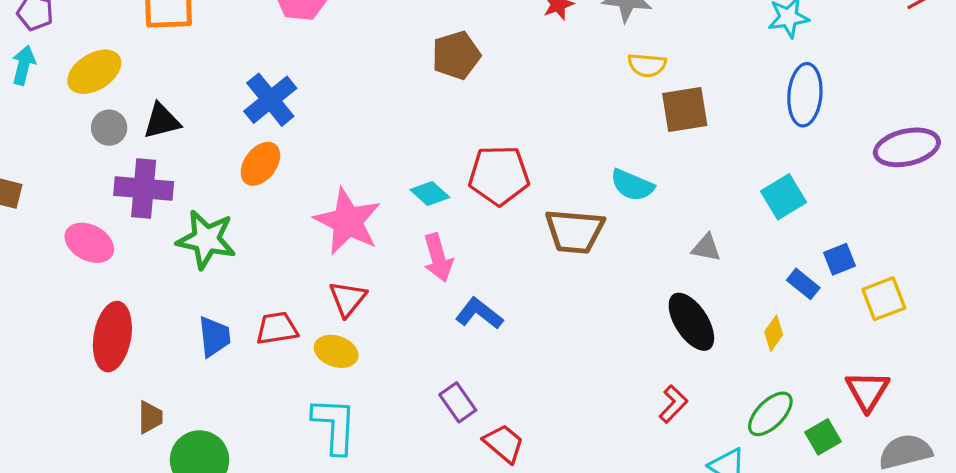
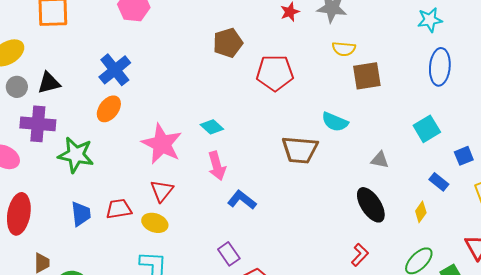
red pentagon: (499, 175) -> (275, 73), moved
blue square: (839, 259) -> (464, 156), moved

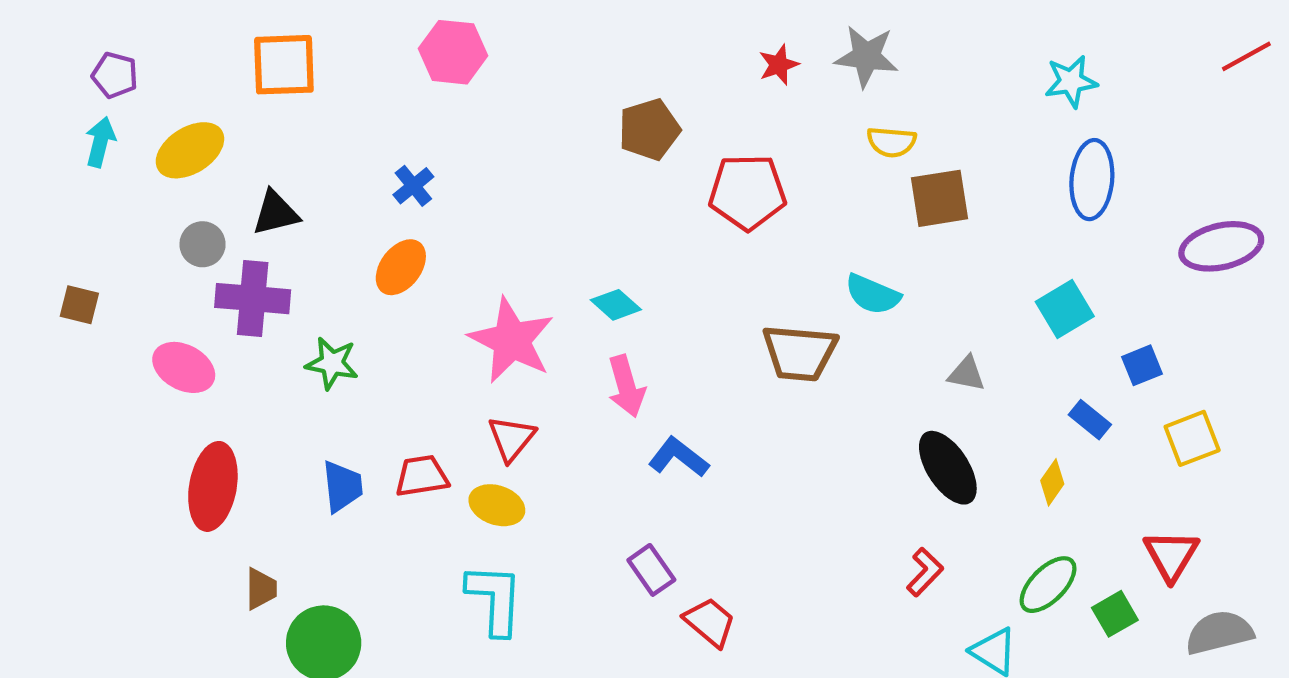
blue cross: (115, 70) -> (413, 186), size x0.6
gray circle: (17, 87) -> (203, 244), moved
green star: (76, 155) -> (332, 363), size x0.7

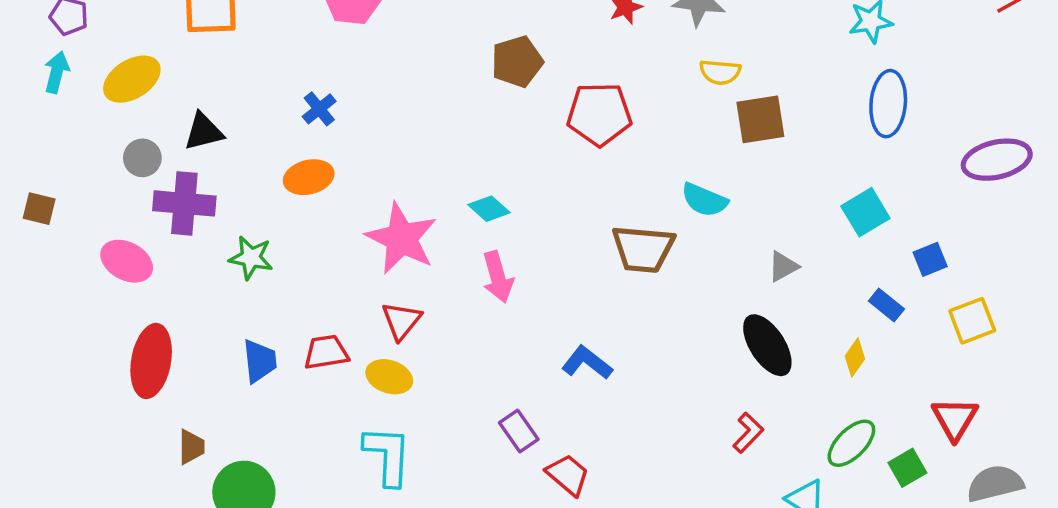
orange ellipse: (401, 267) -> (309, 177), turned 39
gray triangle: (967, 374) -> (783, 266), turned -40
blue L-shape: (679, 457) -> (587, 363), moved

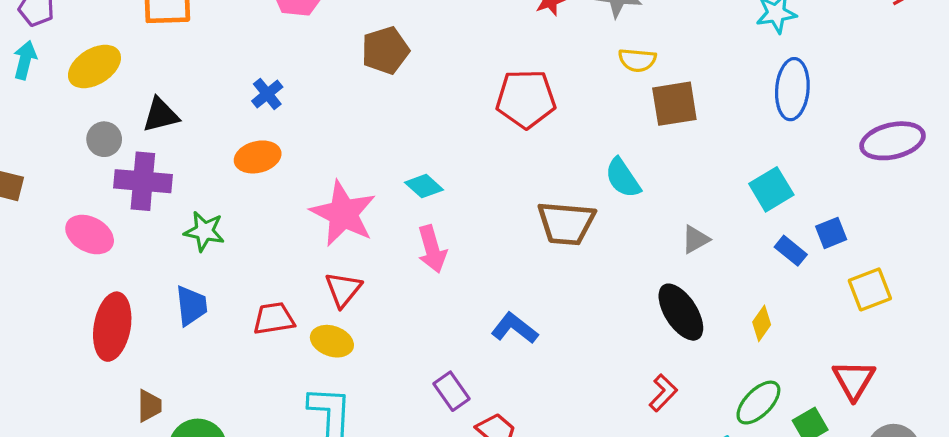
brown pentagon: (517, 62) -> (385, 50), moved
cyan semicircle: (704, 200) -> (623, 178), turned 33
blue rectangle: (886, 305) -> (791, 251), moved
blue trapezoid: (260, 361) -> (191, 306), moved

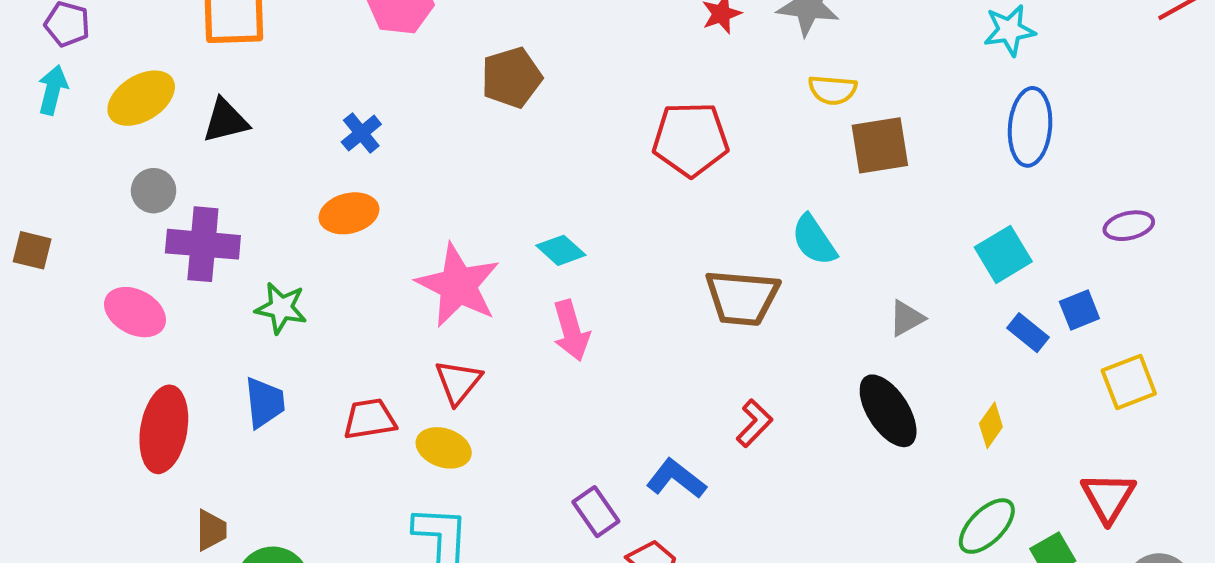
black triangle: (161, 115) -> (226, 121), moved
purple ellipse: (893, 141) -> (1129, 226), moved, size x0.6
blue L-shape: (514, 328) -> (676, 479), moved
red L-shape: (663, 393) -> (754, 423), moved

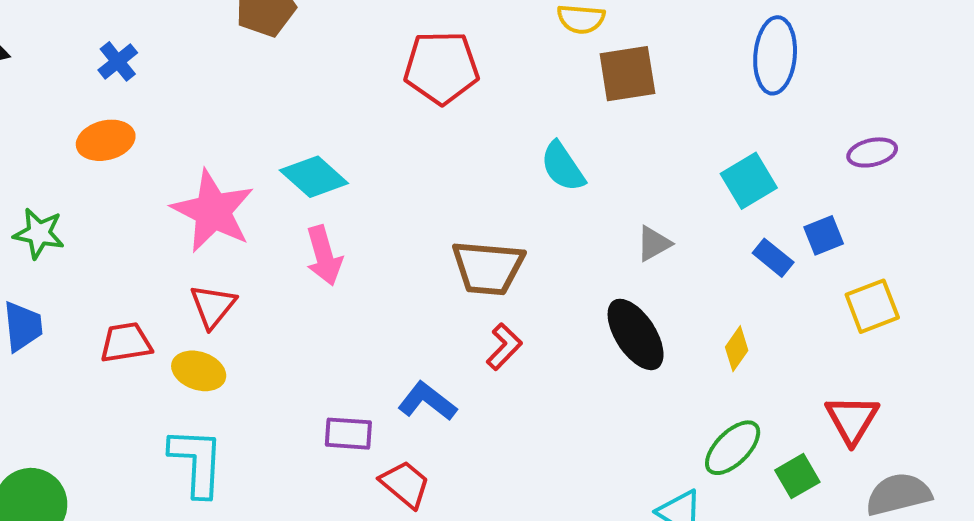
cyan diamond: (561, 250) -> (314, 177), size x1.4
brown trapezoid: (742, 298) -> (488, 268), moved
purple rectangle: (596, 512) -> (348, 434), turned -51

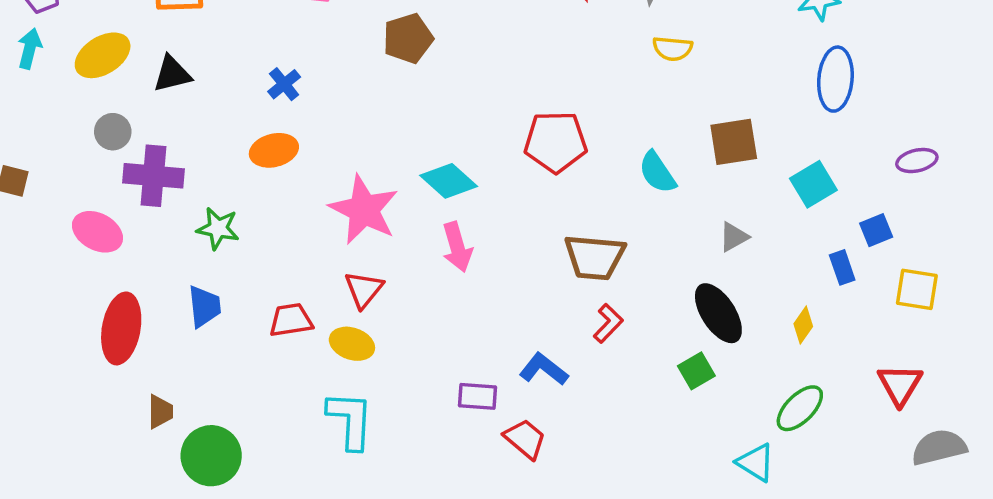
red pentagon: (441, 68) -> (556, 142), moved
brown square: (627, 74) -> (734, 142), moved
blue rectangle: (773, 258) -> (842, 267), moved, turned 32
yellow square: (872, 306) -> (917, 289), turned 30
green square: (797, 476) -> (696, 371), moved

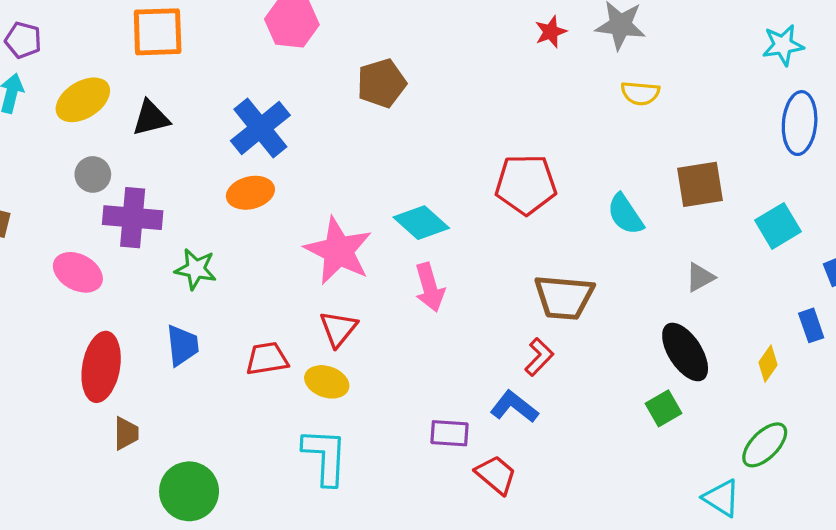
blue cross: (284, 84) -> (260, 128), size x1.8
blue rectangle: (842, 267) -> (811, 325), moved
red L-shape: (608, 323) -> (539, 357), moved
brown trapezoid: (160, 412) -> (126, 433), moved

